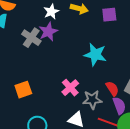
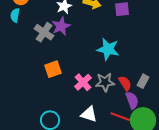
orange square: (23, 90) -> (53, 69), moved
gray star: (92, 100) -> (105, 82), moved

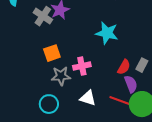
pink cross: (83, 82) -> (82, 66), turned 30
gray star: (105, 82) -> (61, 76), moved
red semicircle: (125, 83) -> (124, 67), turned 63

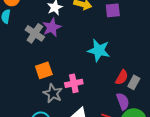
red semicircle: (124, 67) -> (122, 77), moved
gray star: (61, 76) -> (53, 93), turned 30

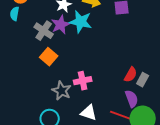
cyan star: (99, 50) -> (81, 22), moved
orange square: (44, 70) -> (49, 57), moved, turned -30

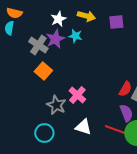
cyan star: (81, 22) -> (75, 36), size x0.6
pink cross: (83, 81) -> (77, 95), turned -36

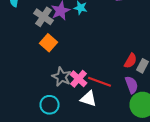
pink cross: (77, 95) -> (78, 79), moved
red line: (116, 130) -> (100, 82), moved

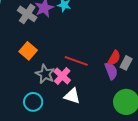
orange square: (48, 43) -> (28, 51), moved
red line: (100, 82) -> (76, 61), moved
purple semicircle: (132, 85) -> (111, 71), moved

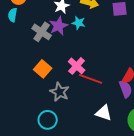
pink cross: (62, 76) -> (77, 66), moved
white triangle: (72, 96) -> (104, 113), moved

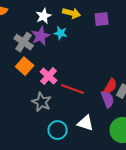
pink cross: (77, 66) -> (49, 76), moved
orange square: (43, 69) -> (25, 66), moved
cyan circle: (48, 120) -> (58, 130), moved

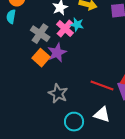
purple star: (41, 36) -> (57, 53), moved
pink cross: (49, 76) -> (65, 29), moved
red line: (73, 89) -> (102, 86), moved

